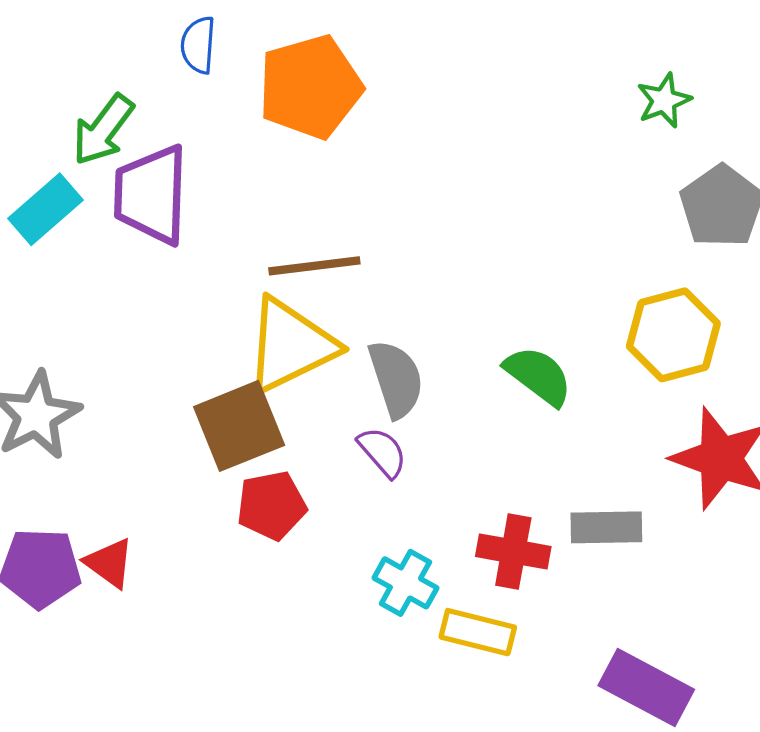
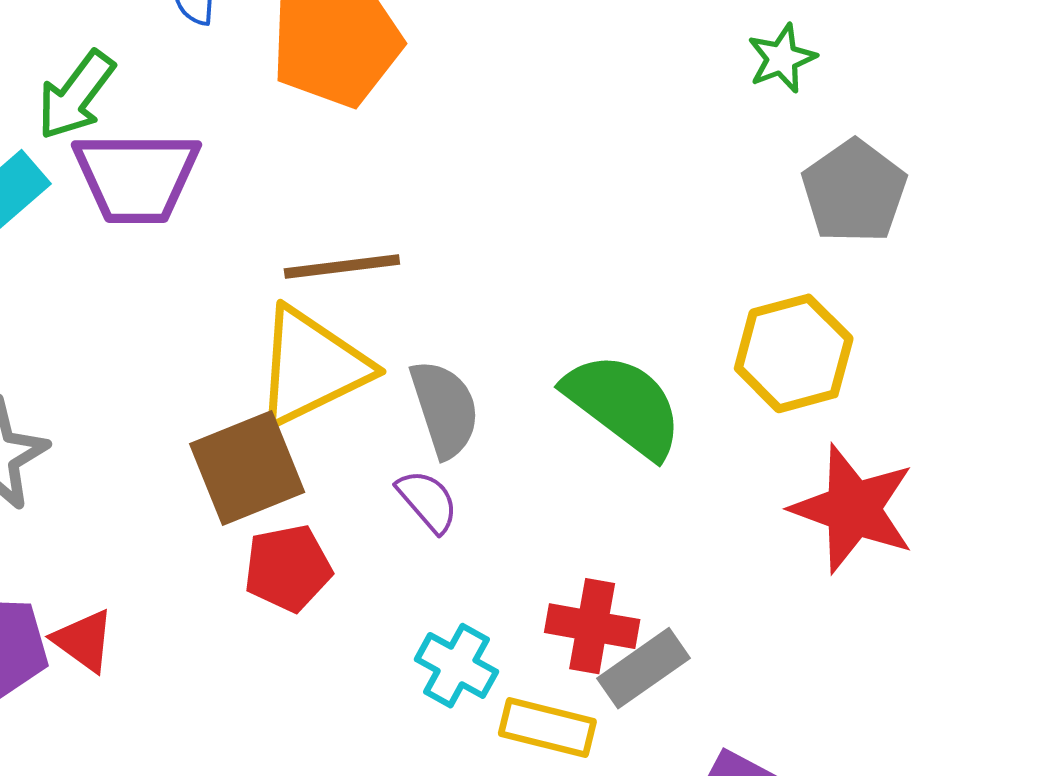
purple trapezoid: (151, 195) -> (136, 177), turned -92
green semicircle: (538, 376) -> (624, 405), size x1.4
gray rectangle: (606, 527) -> (644, 668), moved, turned -34

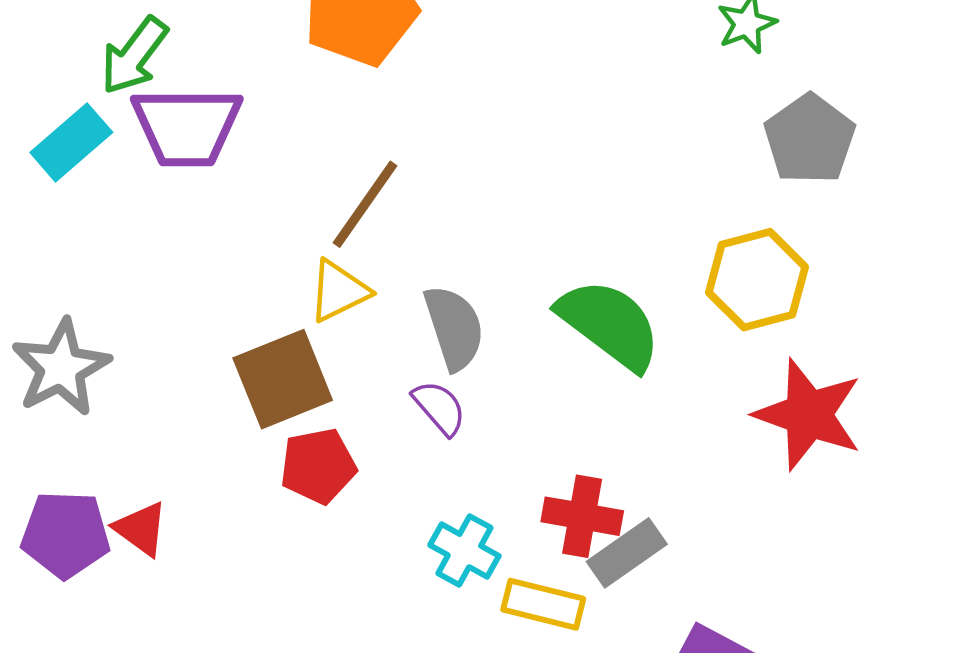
brown line: (342, 266) -> (365, 204), turned -48
yellow triangle: (312, 367) -> (339, 291), size x0.6

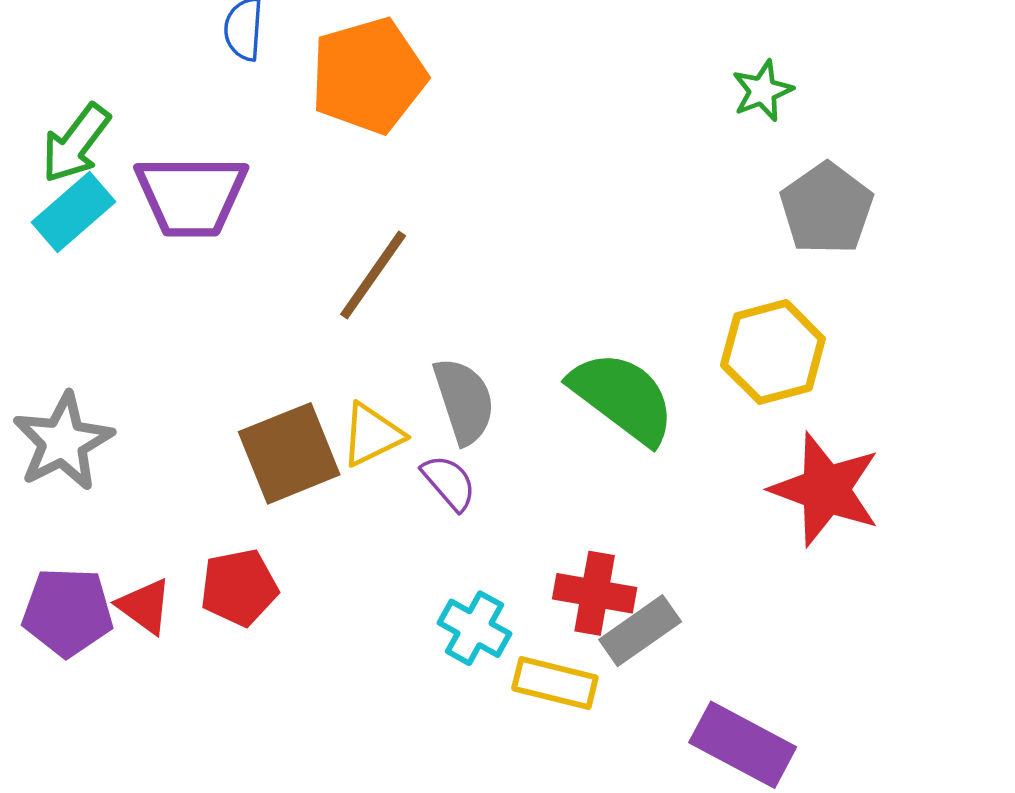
green arrow: (134, 56) -> (76, 143), moved
yellow triangle: (339, 291) -> (372, 435), moved
red pentagon: (318, 466) -> (239, 587), moved

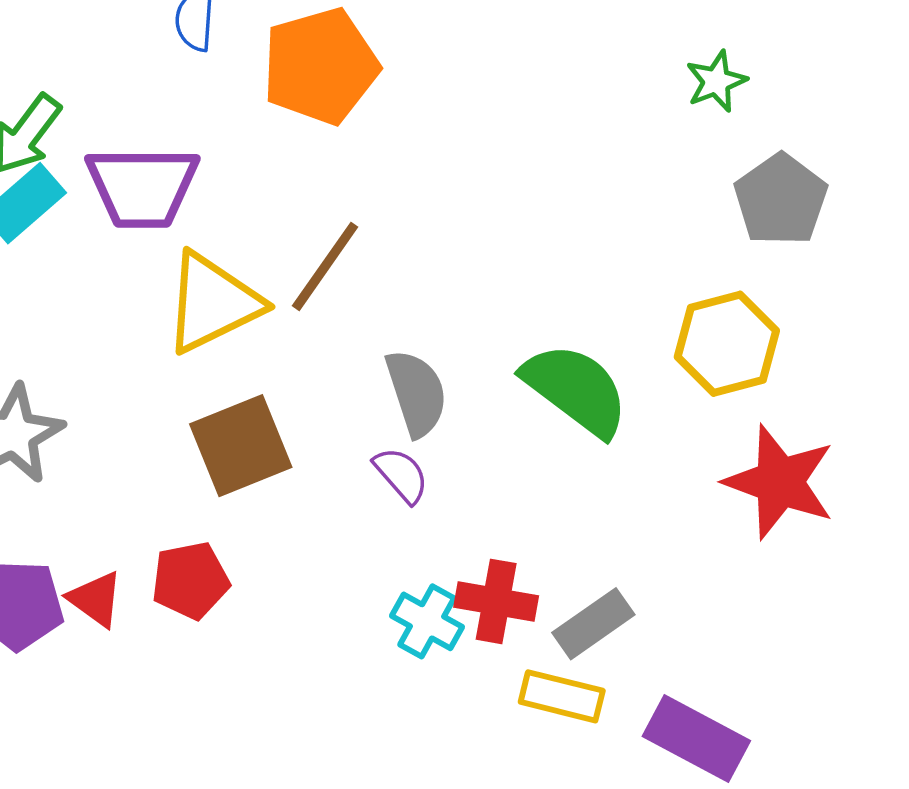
yellow triangle: (372, 435) -> (213, 303), moved, size x1.6
red cross: (595, 593) -> (496, 601), moved
yellow rectangle: (555, 683) -> (562, 696), moved

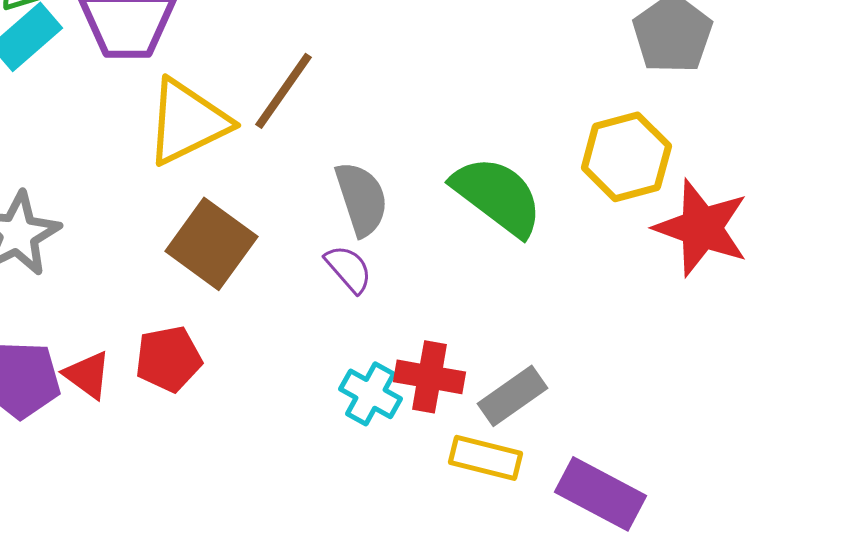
brown square: (241, 446) -> (211, 244), turned -32
red star: (780, 482) -> (701, 228), moved

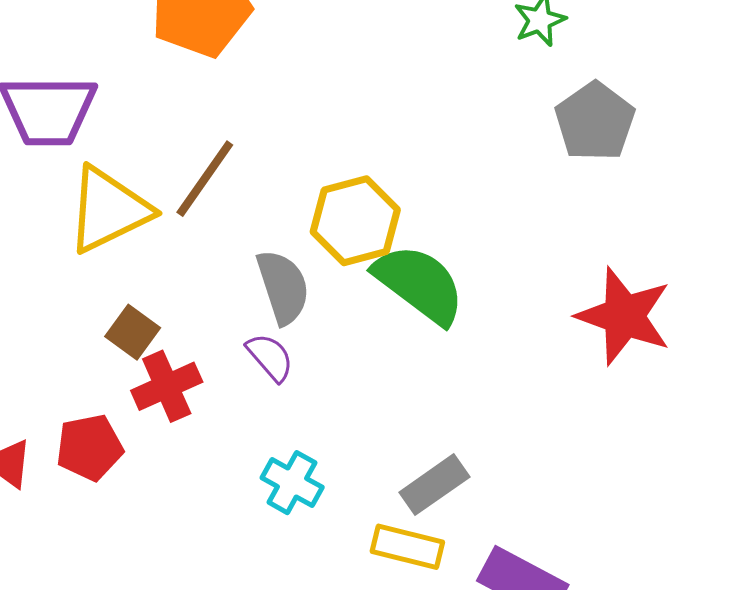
yellow hexagon: (626, 157) -> (355, 221), moved
brown square: (211, 244) -> (133, 332), size x0.6
red cross: (429, 377) -> (167, 386), moved, turned -34

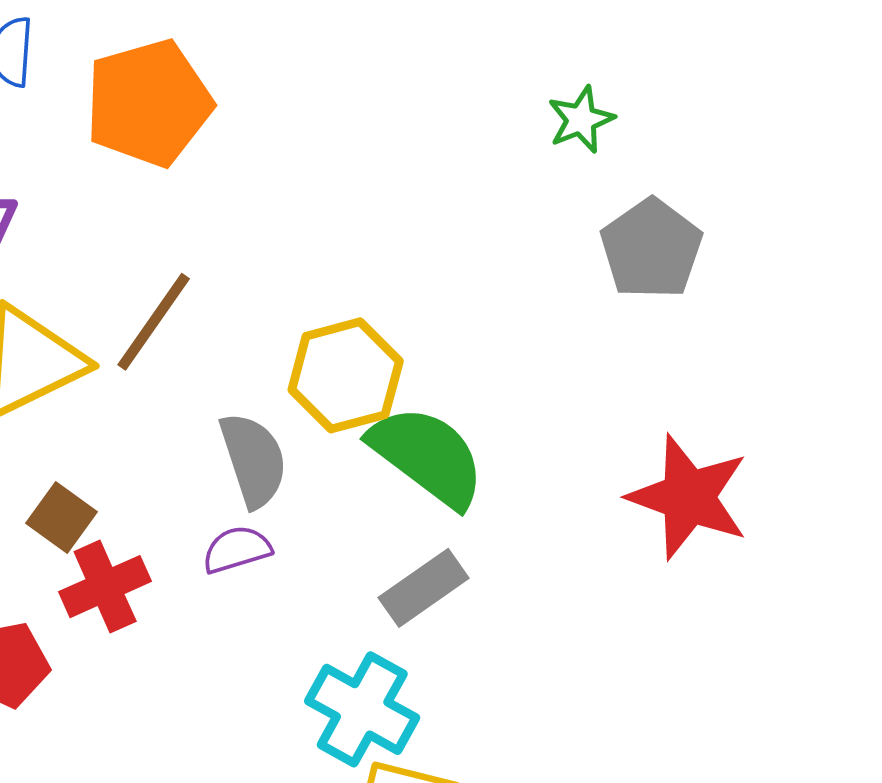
purple semicircle: (270, 357) -> (237, 549), turned -66
cyan cross: (292, 483) -> (362, 709), moved, size x1.4
gray rectangle: (434, 485) -> (424, 588), moved

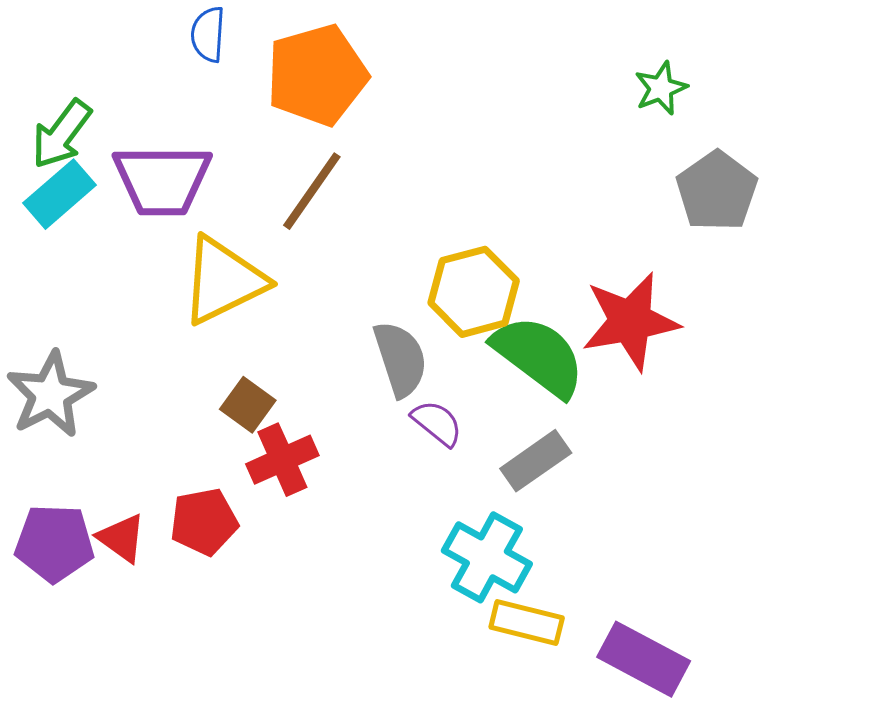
brown line: (154, 322) -> (312, 191), moved
red star: (688, 497) -> (630, 321), moved, turned -30
purple semicircle: (237, 549) -> (437, 423), moved, turned 56

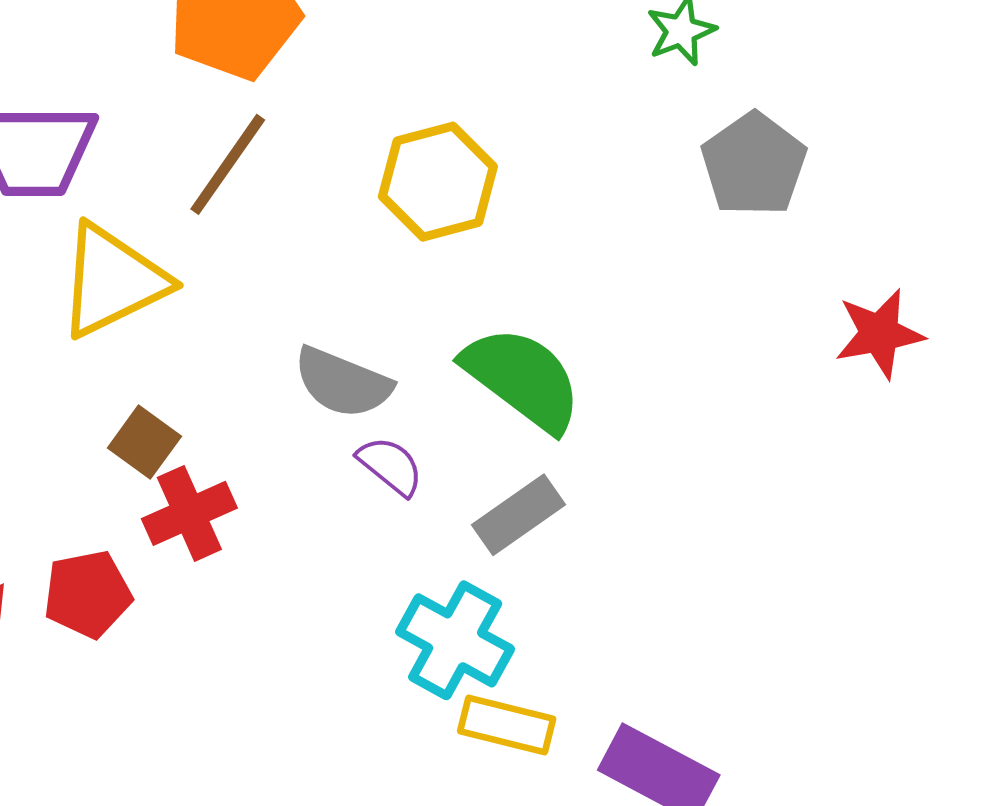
yellow hexagon: (474, 292) -> (438, 182), moved
red star: (630, 321) -> (879, 334), moved, size x0.7
gray semicircle: (400, 359) -> (343, 383), turned 130

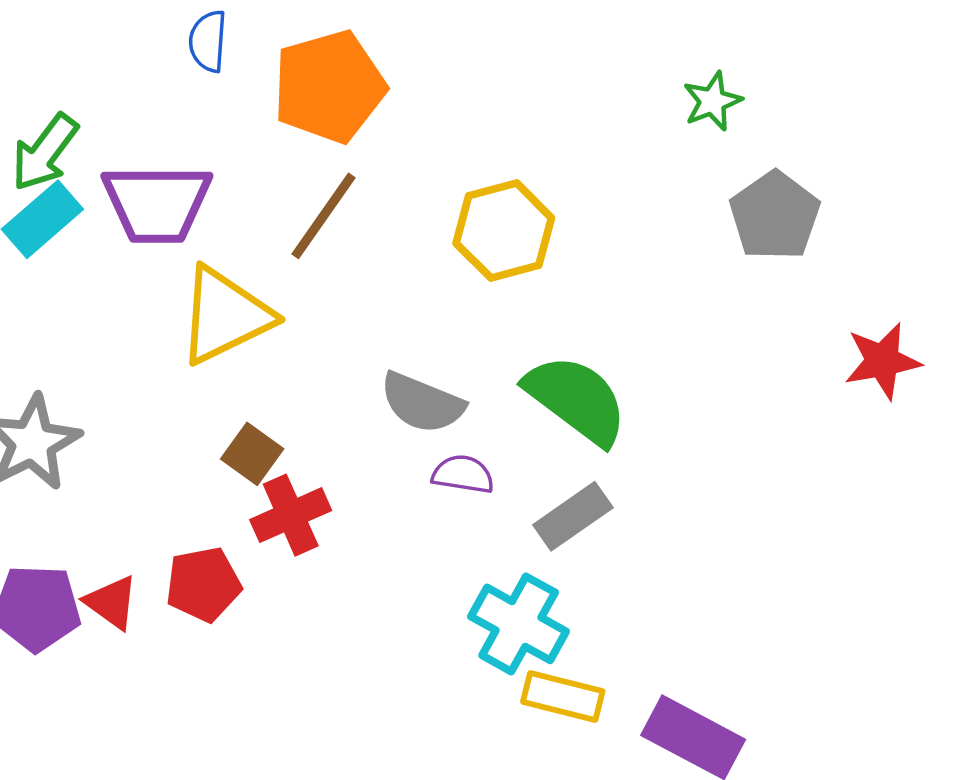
purple semicircle: (390, 466) -> (463, 474), turned -30

